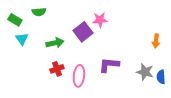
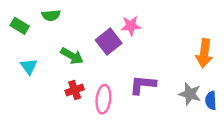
cyan triangle: (22, 39) -> (29, 66), moved
orange arrow: (156, 41) -> (204, 53), size x1.5
green arrow: (55, 43) -> (72, 56), turned 42

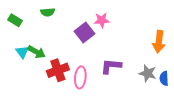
green semicircle: (51, 15) -> (48, 12), moved
green arrow: (72, 56) -> (36, 52), moved
red cross: (75, 90) -> (58, 70), size x1.5

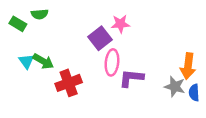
green semicircle: (48, 12) -> (40, 14), moved
orange arrow: (159, 42) -> (188, 66), moved
pink ellipse: (80, 77) -> (112, 62), moved

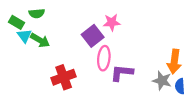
cyan triangle: (26, 61) -> (24, 36), moved
green arrow: (43, 61) -> (40, 40), moved

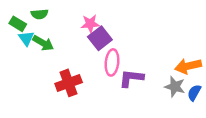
pink star: (112, 22) -> (90, 24), moved
orange arrow: (174, 62) -> (188, 66), turned 70
blue semicircle: (180, 86) -> (194, 93), turned 32

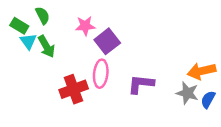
green semicircle: (40, 14) -> (43, 15), turned -112
pink star: (90, 24) -> (85, 26), moved
green arrow: (43, 43) -> (46, 46), turned 30
pink ellipse: (112, 62) -> (101, 74), moved

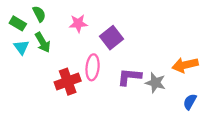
cyan triangle: (28, 41) -> (21, 47), moved
purple square: (107, 41) -> (112, 38), moved
gray star: (187, 93) -> (155, 83), moved
blue semicircle: (208, 100) -> (190, 102), moved

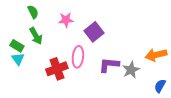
green rectangle: (18, 23) -> (17, 46), moved
cyan triangle: (21, 47) -> (18, 59), moved
gray star: (155, 83) -> (131, 70), turned 30

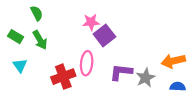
pink star: (66, 20) -> (91, 22), moved
green rectangle: (17, 46) -> (16, 37), moved
blue semicircle: (160, 86) -> (178, 87), moved, turned 64

